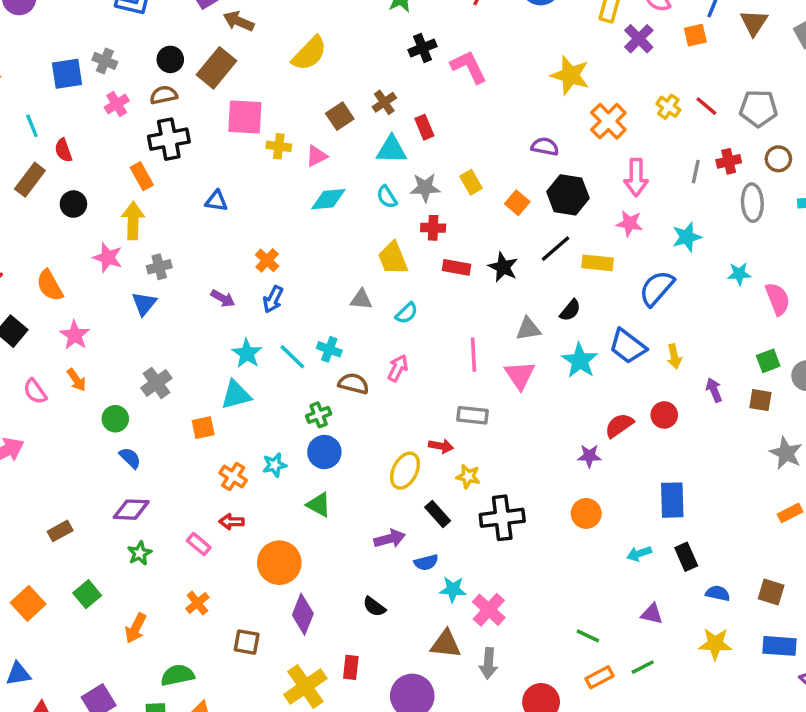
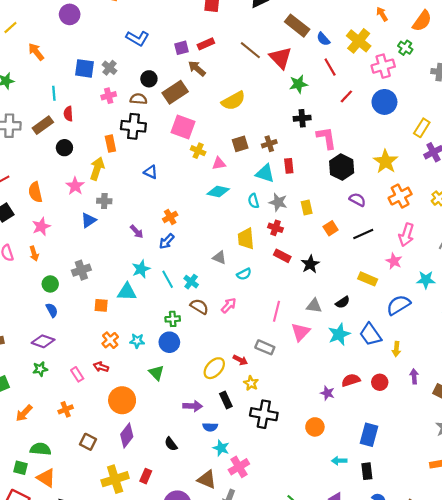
black hexagon: (568, 195) -> (342, 167), moved
black line: (556, 249) -> (363, 234), moved

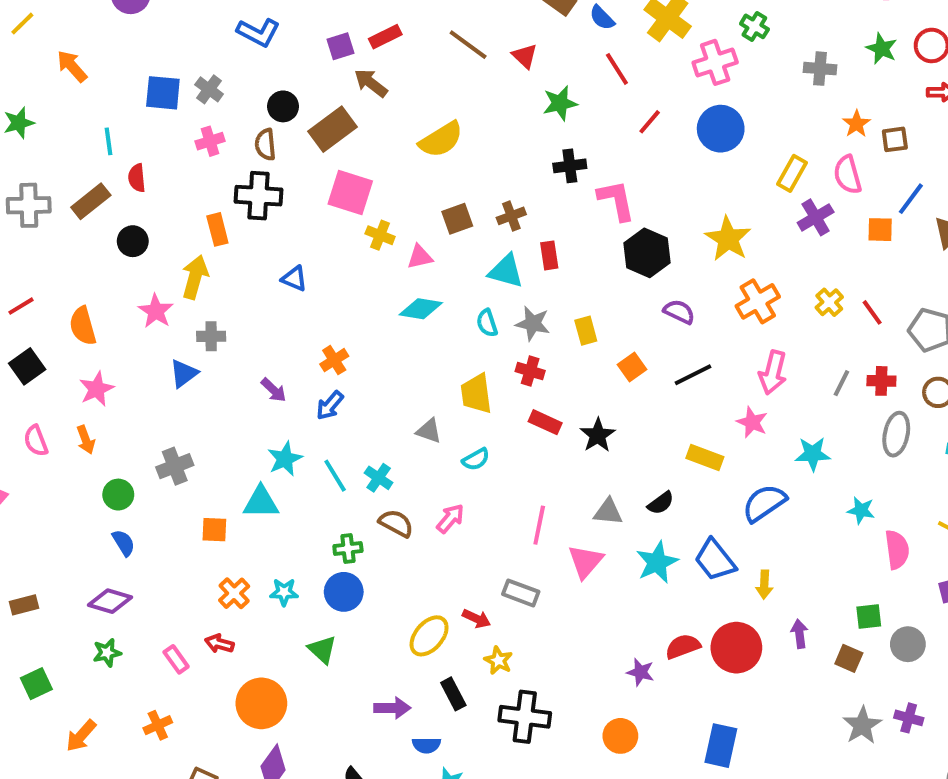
red triangle: (281, 58) -> (525, 56), size x0.6
brown semicircle: (138, 99) -> (265, 145), turned -98
red circle: (380, 382) -> (736, 648), size x1.6

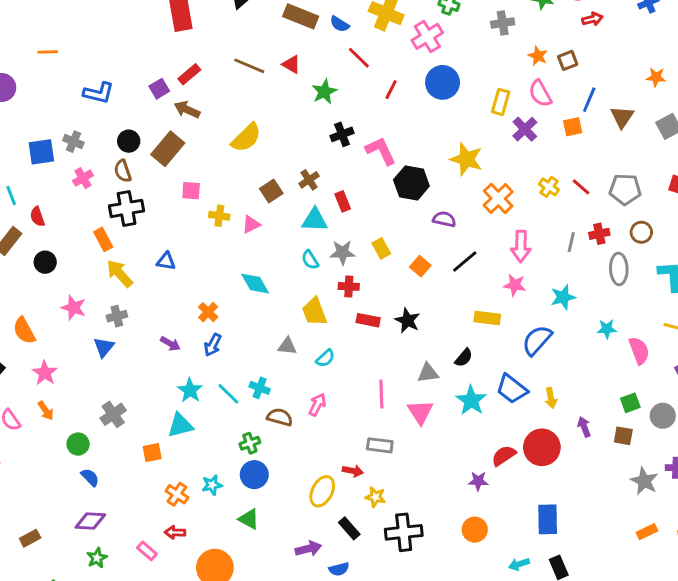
pink square: (350, 192) -> (191, 191), size x0.6
yellow arrow: (195, 277) -> (120, 274), moved, turned -44
cyan diamond: (421, 309) -> (255, 284), moved, turned 64

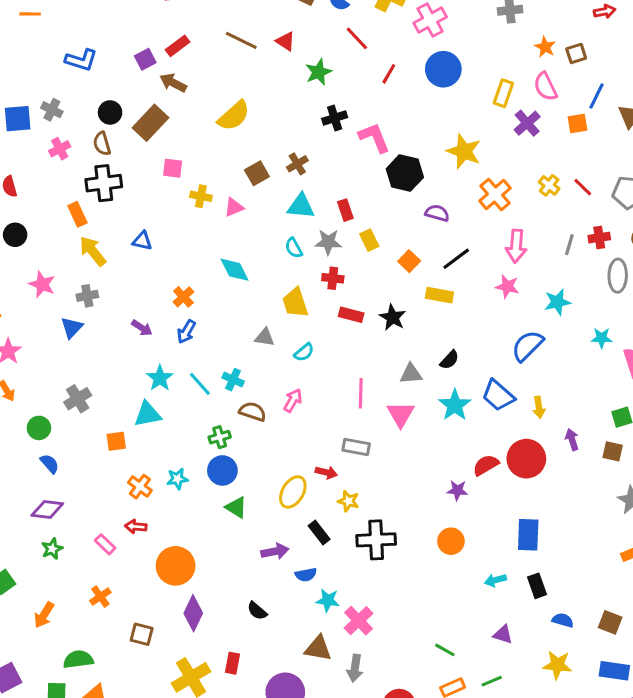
red rectangle: (343, 201) -> (345, 210), moved
yellow rectangle: (487, 318) -> (439, 295), moved
green triangle: (249, 519) -> (236, 507), moved

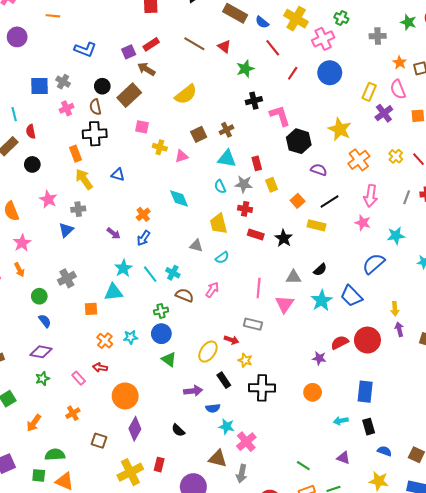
yellow arrow: (539, 407) -> (395, 309), moved

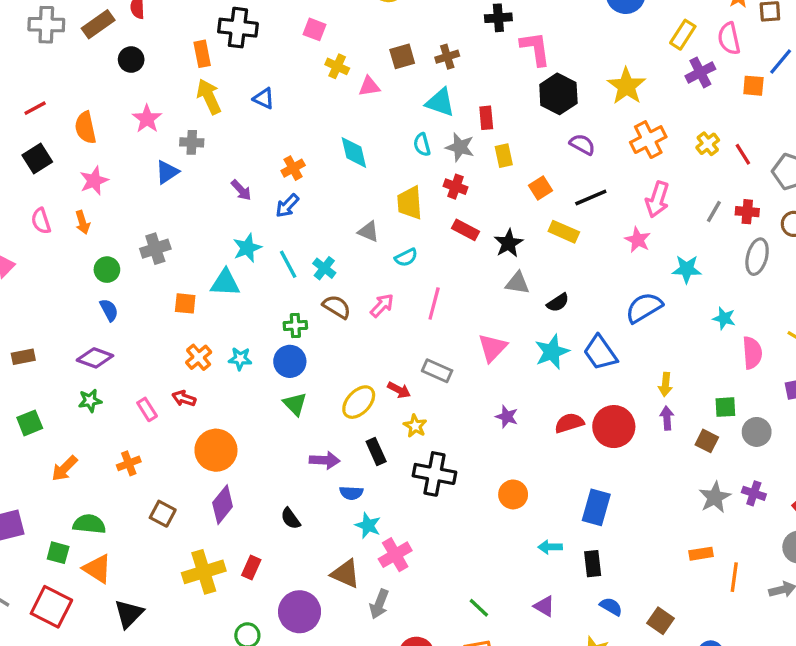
gray triangle: (293, 277) -> (517, 283), moved
pink line: (259, 288) -> (434, 304), moved
purple star: (319, 358) -> (507, 417), moved

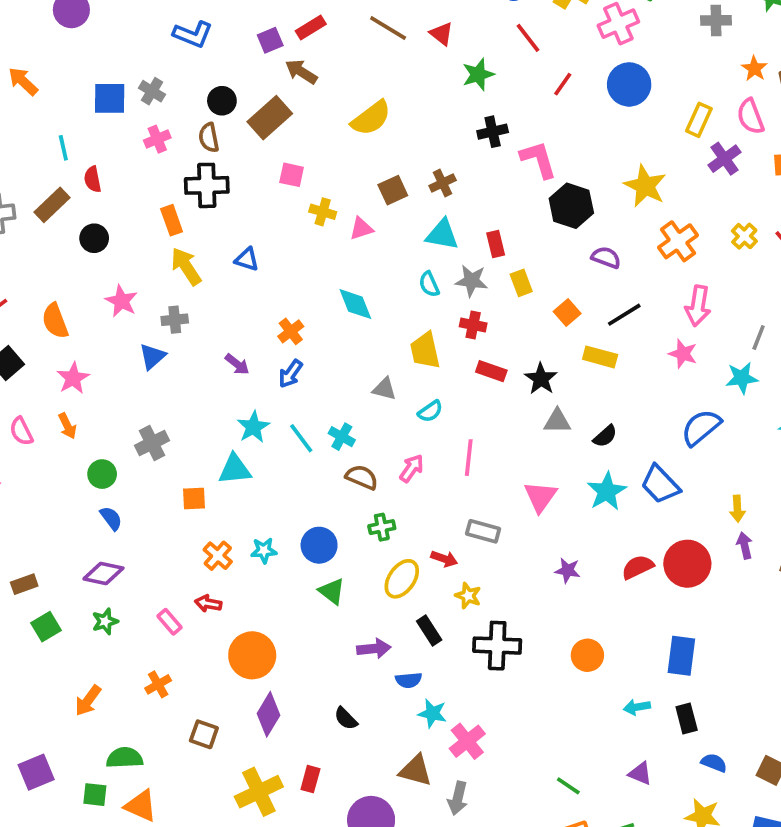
gray line: (714, 212) -> (759, 337), moved
green cross: (295, 325) -> (382, 527), moved
green square: (30, 423) -> (46, 627), moved

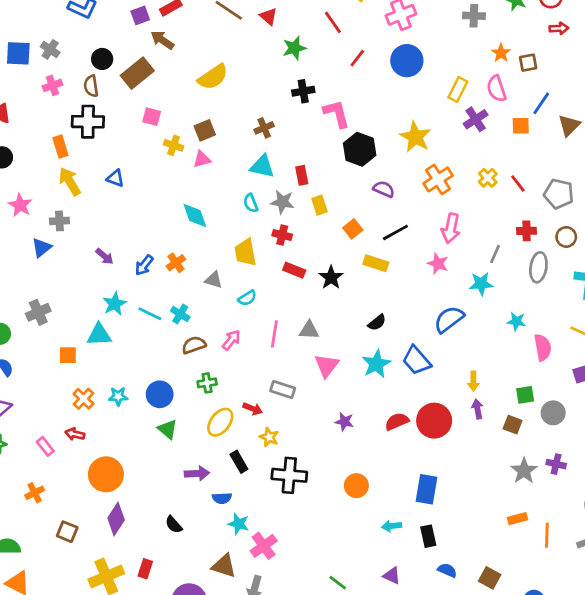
brown square: (393, 190) -> (205, 130), moved
orange cross: (291, 331) -> (176, 263), moved
gray triangle: (557, 421) -> (309, 330), moved
cyan line: (301, 438) -> (150, 314), turned -30
brown semicircle: (362, 477) -> (194, 345), turned -45

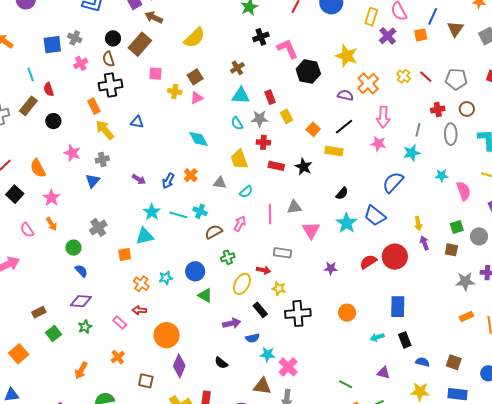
purple semicircle: (384, 189) -> (345, 95), moved
gray star: (524, 471) -> (465, 281), turned -30

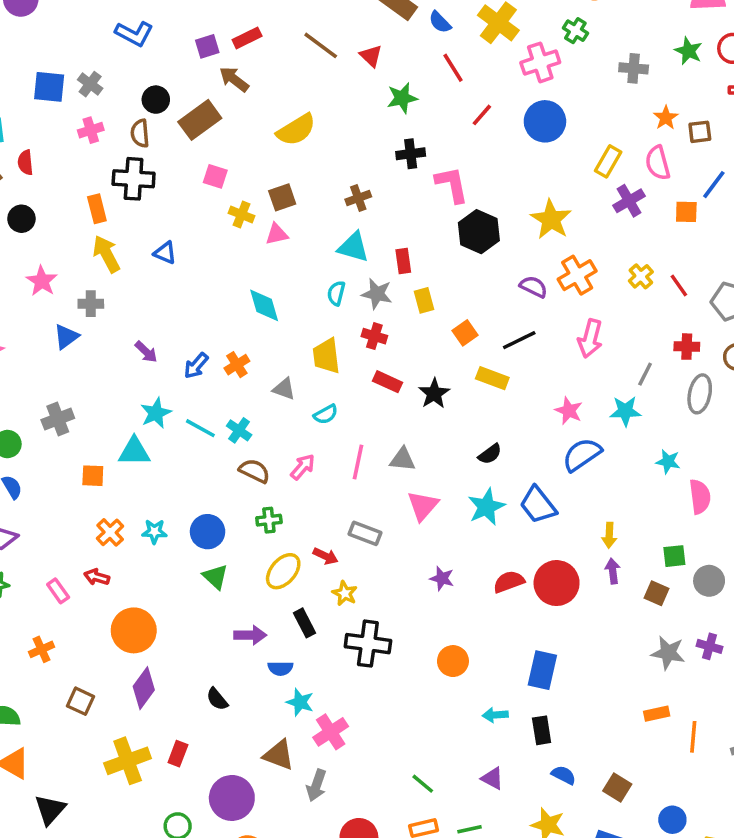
cyan semicircle: (237, 123) -> (336, 293), turned 32
pink star: (378, 144) -> (569, 411), moved
brown semicircle: (214, 232) -> (254, 471), turned 42

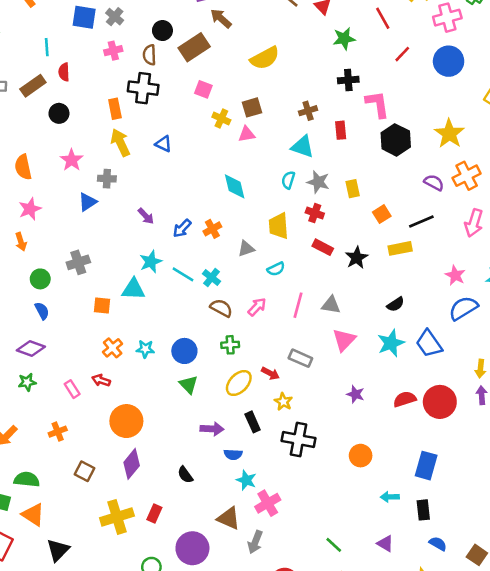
red rectangle: (403, 261) -> (341, 130), moved
yellow rectangle: (492, 378) -> (400, 248), turned -35
gray triangle: (284, 389) -> (246, 249), turned -42

